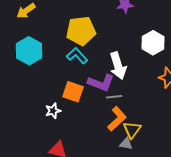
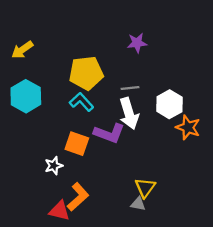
white hexagon: (153, 43) -> (169, 104), moved
gray line: (114, 97) -> (130, 88), moved
orange L-shape: (117, 119) -> (78, 197), moved

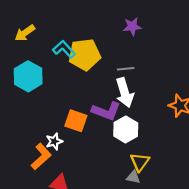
cyan L-shape: (81, 102) -> (64, 49), moved
white hexagon: (169, 104) -> (126, 129), moved
orange L-shape: (78, 197) -> (41, 157), moved

